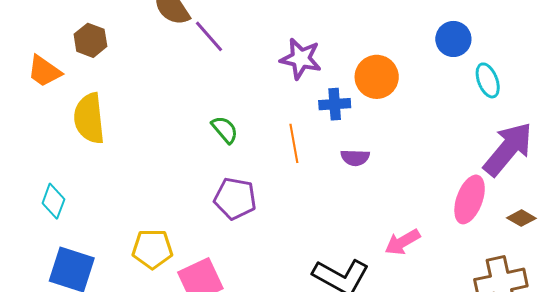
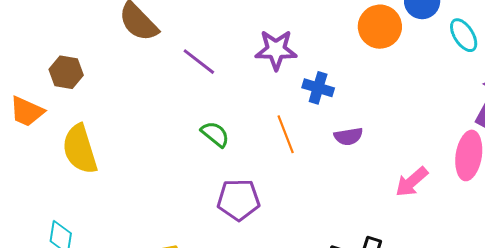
purple line: (209, 36) -> (199, 62), moved
orange circle: (377, 77) -> (380, 27), moved
blue cross: (335, 104) -> (318, 88), turned 32
pink arrow: (402, 242) -> (412, 182), moved

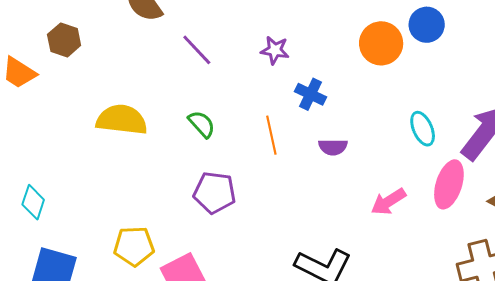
cyan ellipse: (464, 35) -> (423, 129), moved
purple star: (276, 50) -> (275, 50), size x0.7
yellow semicircle: (80, 149) -> (122, 120), moved, turned 105

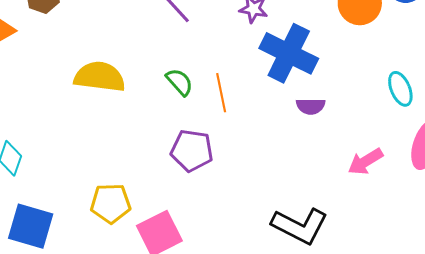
blue cross: (311, 94) -> (289, 53), size x1.8
orange line: (271, 135) -> (221, 93), moved

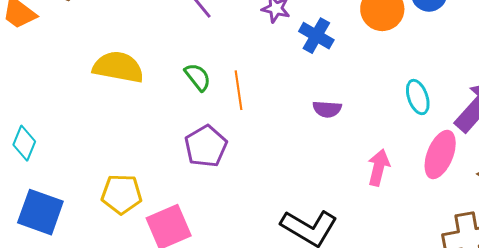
blue cross: (289, 53) -> (316, 36), moved, size x0.6
purple pentagon: (192, 151) -> (206, 146), turned 30
pink arrow: (365, 161) -> (379, 167), turned 132

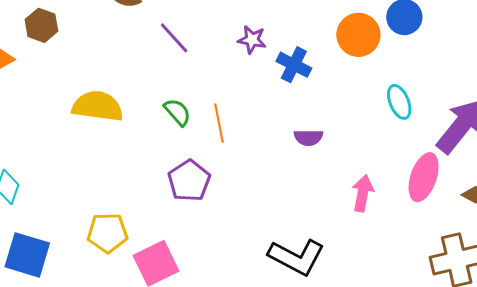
cyan ellipse: (418, 97) -> (399, 102), moved

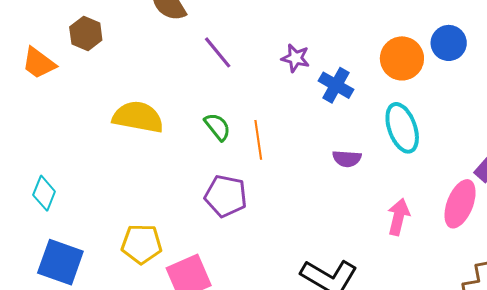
cyan ellipse: (399, 102) -> (402, 128), moved, size x1.4
purple pentagon: (189, 181) -> (226, 196), turned -30

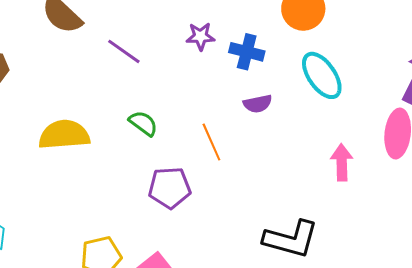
orange line: (258, 140) -> (211, 142), moved
purple semicircle: (347, 159) -> (258, 104), moved

